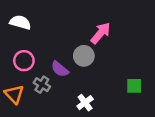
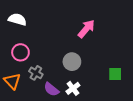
gray circle: (84, 56) -> (72, 62), moved
purple semicircle: (60, 69) -> (51, 89), moved

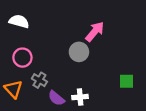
gray circle: (72, 62) -> (79, 52), moved
white cross: (73, 88) -> (80, 97), turned 32

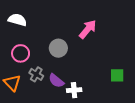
gray circle: (79, 52) -> (58, 48), moved
purple semicircle: (56, 98) -> (56, 81), moved

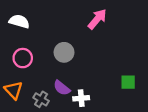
pink arrow: (88, 29) -> (97, 19), moved
gray cross: (36, 74) -> (41, 99), moved

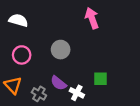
pink arrow: (97, 19) -> (92, 18), turned -60
green square: (128, 82) -> (101, 79), moved
white cross: (81, 98) -> (77, 93), turned 32

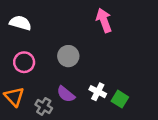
green square: (101, 79) -> (120, 99), moved, turned 32
white cross: (77, 93) -> (98, 92), moved

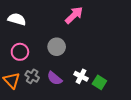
pink arrow: (104, 20) -> (74, 15), moved, turned 66
gray cross: (44, 106) -> (32, 76), moved

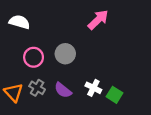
pink arrow: (74, 15) -> (98, 20), moved
pink circle: (20, 52) -> (34, 57), moved

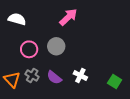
pink arrow: (98, 20) -> (68, 17), moved
green square: (115, 95) -> (115, 81), moved

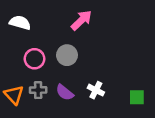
gray cross: (32, 75) -> (38, 90), turned -32
green square: (115, 81) -> (137, 97), turned -32

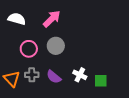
pink arrow: (81, 20) -> (52, 19), moved
green square: (137, 97) -> (101, 81), moved

